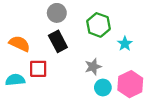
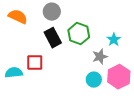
green hexagon: (98, 25) -> (79, 34), moved
orange semicircle: (20, 44) -> (18, 17), moved
gray star: (93, 67) -> (100, 57), moved

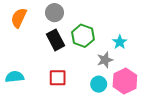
orange semicircle: (18, 17) -> (19, 18), turned -90
red square: (35, 63) -> (58, 78), moved

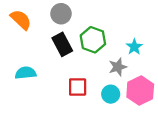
orange semicircle: (19, 18) -> (21, 20), turned 108
cyan semicircle: (15, 77) -> (26, 73), moved
red square: (58, 78) -> (78, 87), moved

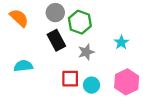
green hexagon: (93, 40) -> (80, 22), moved
gray star: (118, 67) -> (86, 52), moved
cyan circle: (111, 94) -> (92, 85), moved

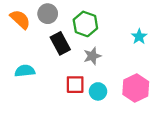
gray circle: (55, 13) -> (48, 14), moved
cyan star: (121, 42) -> (139, 37), moved

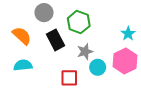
orange semicircle: (20, 19) -> (22, 36), moved
pink hexagon: (136, 88) -> (125, 61), moved
cyan circle: (98, 91) -> (98, 67), moved

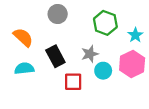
gray circle: (44, 13) -> (58, 14), moved
green hexagon: (79, 22) -> (105, 23), moved
black rectangle: (56, 40) -> (55, 56), moved

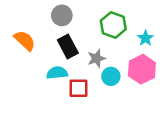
black rectangle: (55, 56) -> (68, 46), moved
cyan semicircle: (24, 68) -> (57, 73), moved

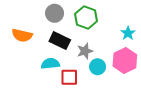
green hexagon: (113, 25) -> (86, 17), moved
orange semicircle: (25, 41) -> (22, 35), turned 150
black rectangle: (68, 46) -> (60, 41), turned -36

